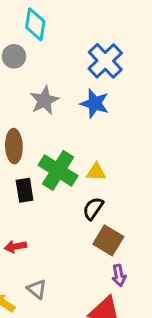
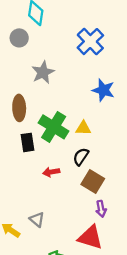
blue star: (95, 103) -> (103, 90), moved
red arrow: (15, 246) -> (51, 172), moved

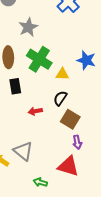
blue star: (103, 90) -> (86, 60), moved
green cross: (54, 127) -> (39, 59), moved
gray triangle: (37, 220) -> (23, 151), size x1.5

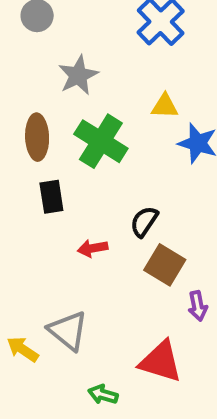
yellow triangle: (62, 74) -> (165, 106), moved
purple arrow: (77, 142) -> (198, 306), moved

